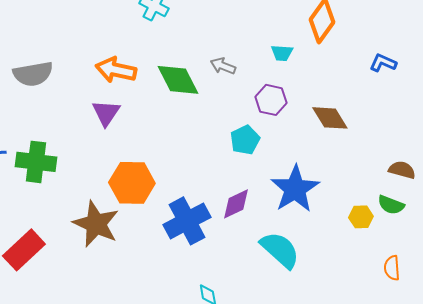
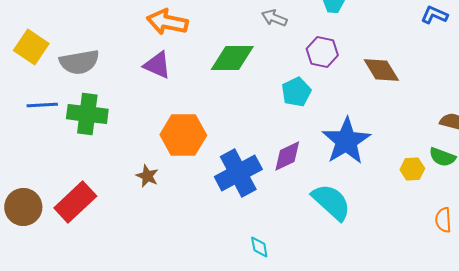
gray semicircle: (33, 74) -> (79, 62), moved
green diamond: (178, 80) -> (232, 58), moved, turned -63
purple triangle: (106, 113) -> (157, 65), turned -40
brown star: (96, 224) -> (147, 176), size x0.5

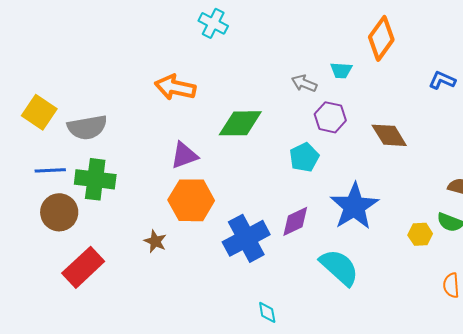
gray arrow: (274, 18) -> (304, 83), moved
purple triangle: (157, 65) -> (184, 155), moved, turned -44
brown circle: (23, 207) -> (59, 212), moved

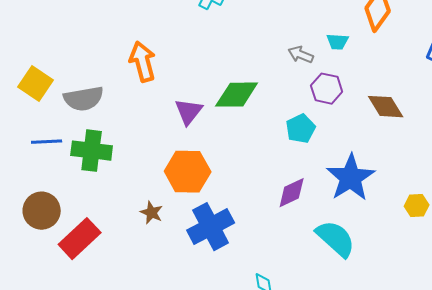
orange arrow: (175, 87) -> (143, 62), moved, turned 63
purple triangle: (184, 155) -> (189, 112), moved, turned -32
brown circle: (59, 212) -> (42, 211), moved
blue cross: (246, 238) -> (211, 227), moved

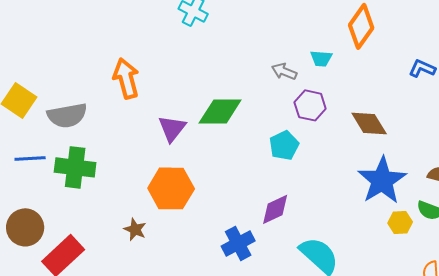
blue star: (351, 178) -> (382, 180), moved
blue cross: (211, 227) -> (238, 243), moved, size x0.7

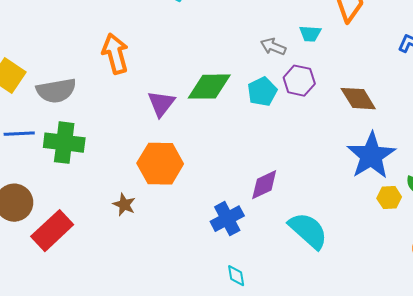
cyan pentagon: (284, 145) -> (262, 92), moved

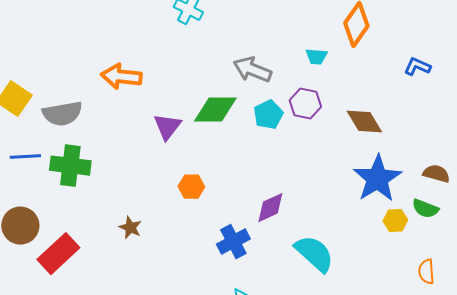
gray arrow: (273, 47) -> (252, 70), moved, size x1.5
orange arrow: (115, 54) -> (121, 77), turned -69
orange hexagon: (160, 164) -> (191, 187), moved, size x0.6

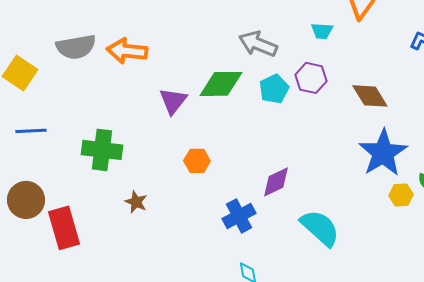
gray semicircle: (62, 114) -> (76, 47), moved
green cross: (70, 166) -> (102, 150), moved
red rectangle: (58, 254) -> (64, 228), turned -63

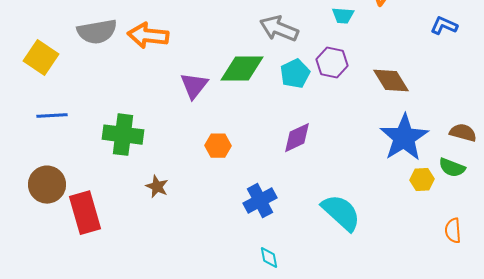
purple diamond: (276, 182) -> (297, 138), moved

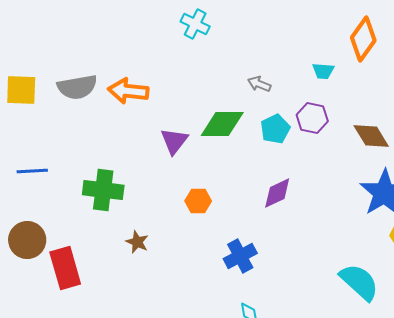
gray arrow: (279, 29) -> (259, 84), size x0.6
yellow square: (41, 58) -> (21, 90), moved, turned -32
cyan semicircle: (341, 213) -> (359, 282), moved

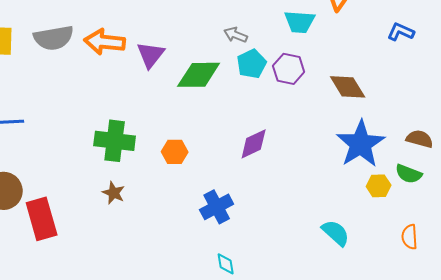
cyan trapezoid: (323, 71) -> (300, 22), size x1.4
cyan pentagon: (275, 129) -> (252, 64), moved
purple triangle: (174, 141) -> (151, 55), moved
green cross: (103, 190) -> (115, 141), moved
cyan semicircle: (359, 282) -> (336, 233), size x0.7

